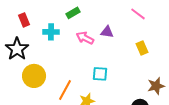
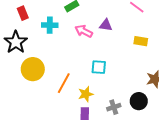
yellow rectangle: (142, 48) -> (141, 41), turned -56

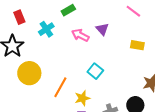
cyan cross: (50, 25) -> (46, 29), turned -35
purple triangle: (106, 25) -> (102, 29), turned 40
cyan square: (99, 67) -> (95, 71), turned 35

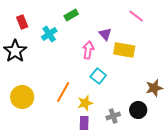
pink arrow: (80, 35) -> (88, 50), moved, turned 72
yellow rectangle: (137, 45) -> (124, 50), moved, size x1.5
yellow circle: (29, 73) -> (22, 97), moved

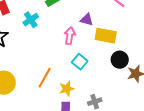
purple triangle: (105, 34) -> (87, 20), turned -32
black circle: (138, 110) -> (120, 60), moved

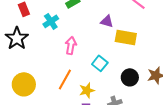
pink arrow: (70, 36) -> (71, 45), moved
black circle: (120, 60) -> (130, 77), moved

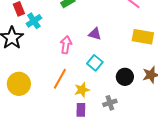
cyan cross: (51, 21) -> (34, 21), moved
purple triangle: (107, 21) -> (95, 34), moved
yellow rectangle: (126, 37) -> (143, 37), moved

